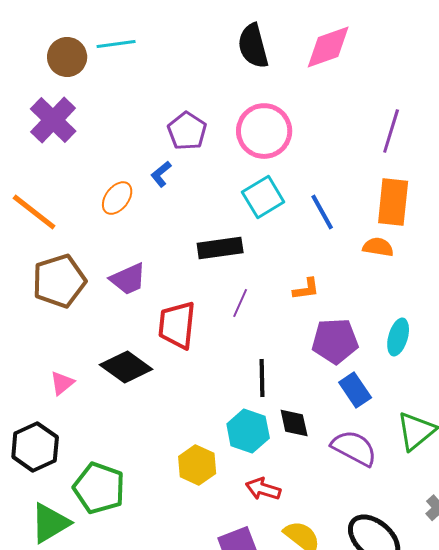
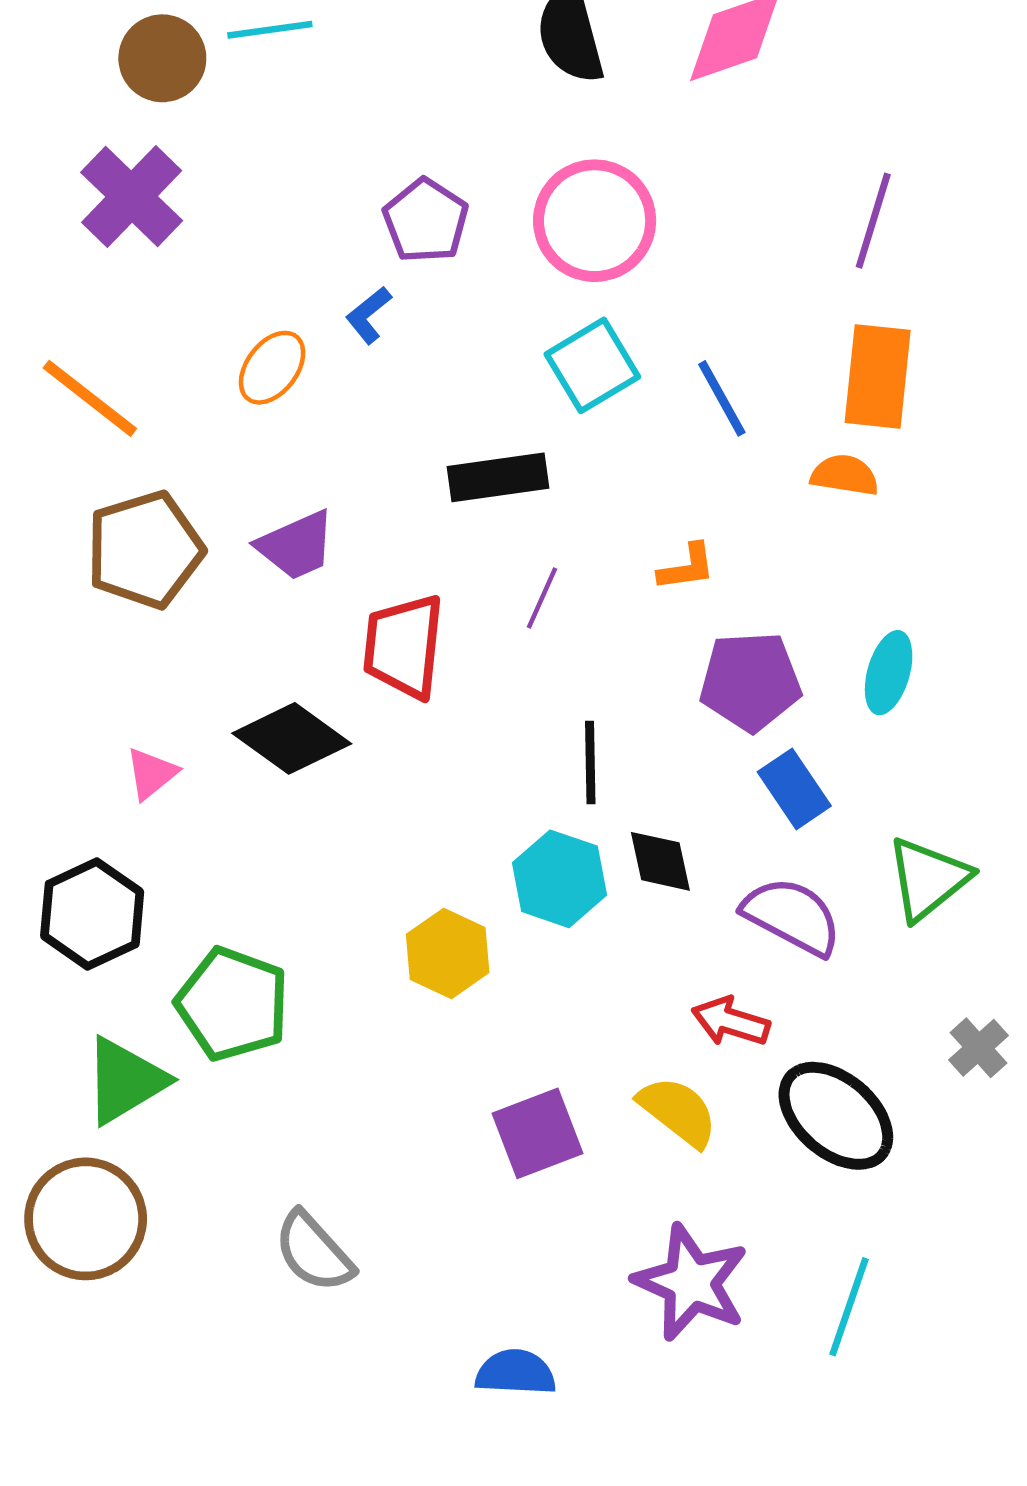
red arrow: (263, 489) -> (731, 1021), moved

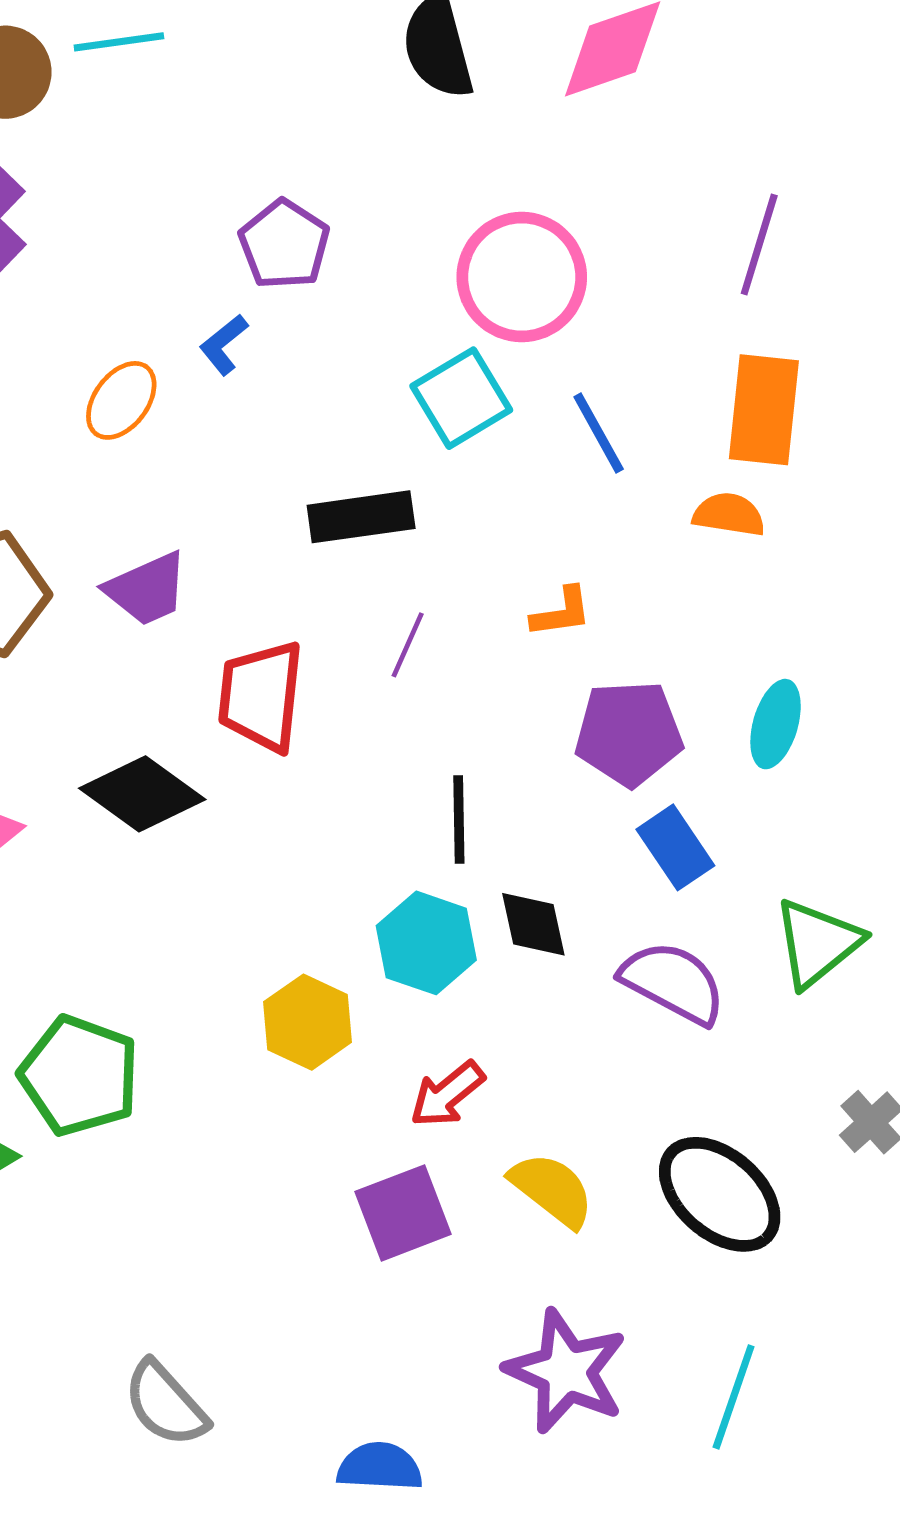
pink circle: (595, 221) -> (522, 277), moved
red arrow: (731, 1021) -> (447, 1094), moved, turned -56
gray semicircle: (314, 1252) -> (166, 1404), moved

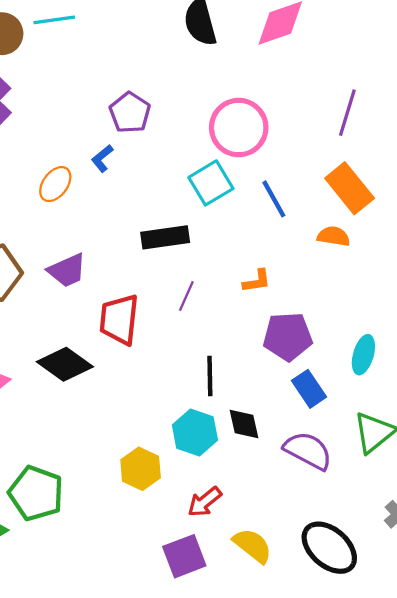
orange rectangle: (764, 410) -> (350, 188), turned -45
cyan ellipse: (776, 724) -> (363, 355), moved

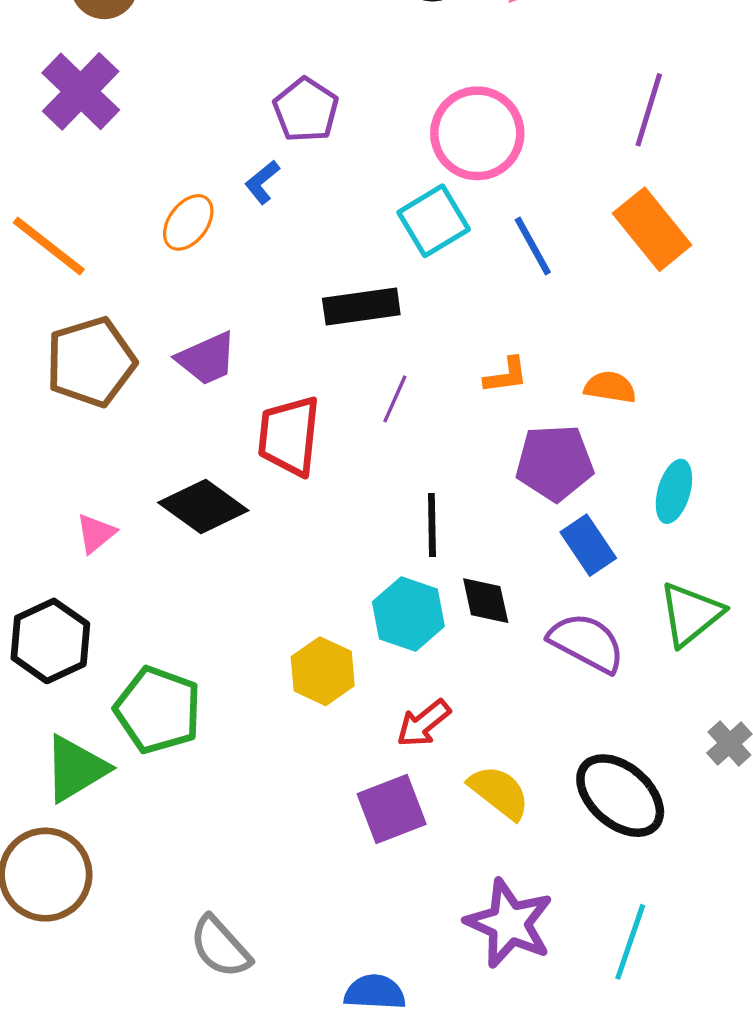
orange semicircle: (334, 236) -> (610, 387), moved

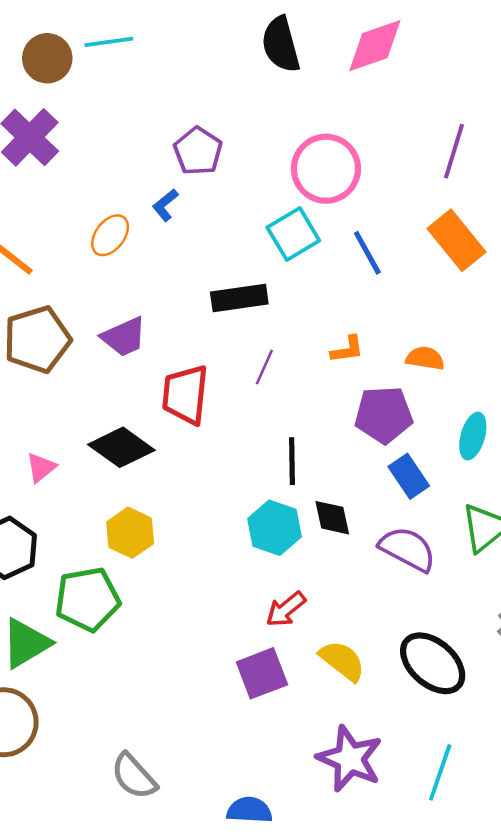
yellow hexagon: (323, 671) -> (130, 533), moved
green pentagon: (158, 710) -> (87, 599), turned -30

